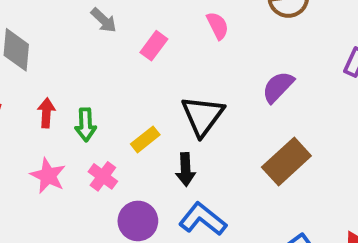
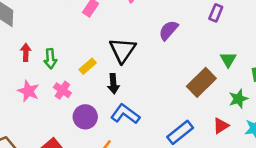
brown rectangle: (286, 161) -> (201, 82), moved

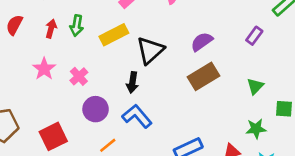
green arrow: (50, 59) -> (77, 26), moved
yellow rectangle: (88, 66) -> (114, 35), moved, size x1.5
brown rectangle: (201, 82) -> (204, 76), moved

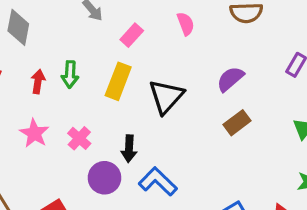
yellow rectangle: (114, 35) -> (118, 81), turned -36
brown rectangle: (204, 76) -> (237, 123), size x0.7
black arrow: (132, 82) -> (129, 149), moved

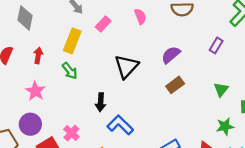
green arrow: (70, 74) -> (70, 71), moved, turned -42
yellow rectangle: (118, 81) -> (72, 41), moved
pink cross: (79, 138) -> (71, 133), moved
purple circle: (104, 178) -> (30, 124), moved

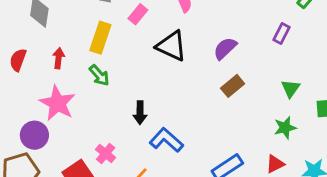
black triangle: (126, 67) -> (171, 46), moved, turned -45
pink star: (35, 91) -> (57, 103), size x1.4
purple circle: (30, 124) -> (34, 135), moved
green star: (225, 126) -> (285, 128), moved

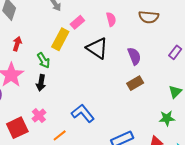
yellow rectangle: (100, 38) -> (60, 39), moved
purple semicircle: (225, 48) -> (134, 56), turned 102
black arrow: (140, 113) -> (41, 83), moved

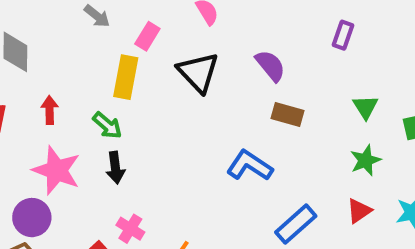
black triangle: (97, 48) -> (198, 72), turned 30
brown rectangle: (135, 83) -> (288, 115), turned 63
blue L-shape: (83, 113) -> (250, 166), moved

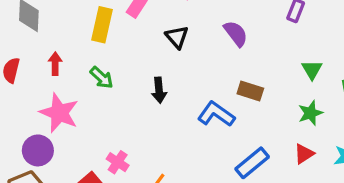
black triangle: (198, 72) -> (177, 37), size x0.7
yellow rectangle: (126, 77) -> (102, 25), moved
brown rectangle: (288, 115) -> (250, 91), moved
black arrow: (115, 168) -> (159, 90), moved

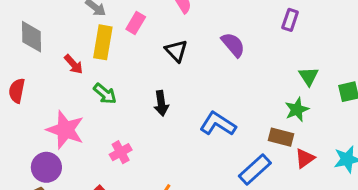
red arrow: (55, 64) -> (74, 64), moved, turned 140
brown rectangle: (250, 91) -> (281, 137), moved
green star: (310, 113) -> (297, 110), moved
pink cross: (118, 162) -> (121, 152), moved, turned 30

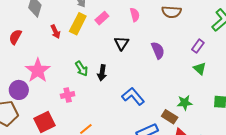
green triangle: (309, 76) -> (200, 69), moved, turned -32
green arrow: (105, 94) -> (81, 69), moved

